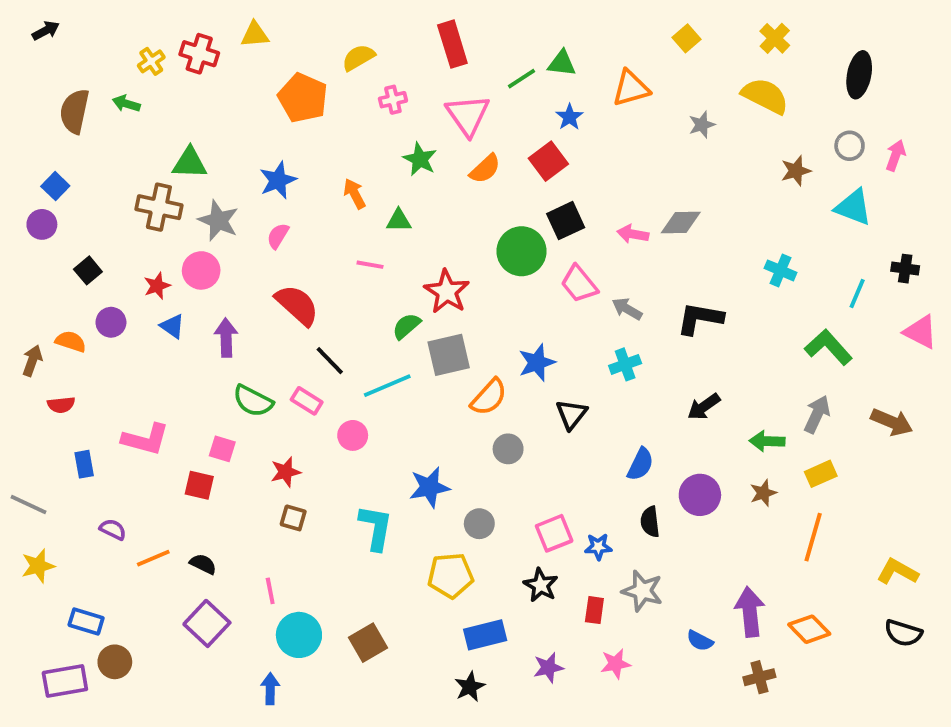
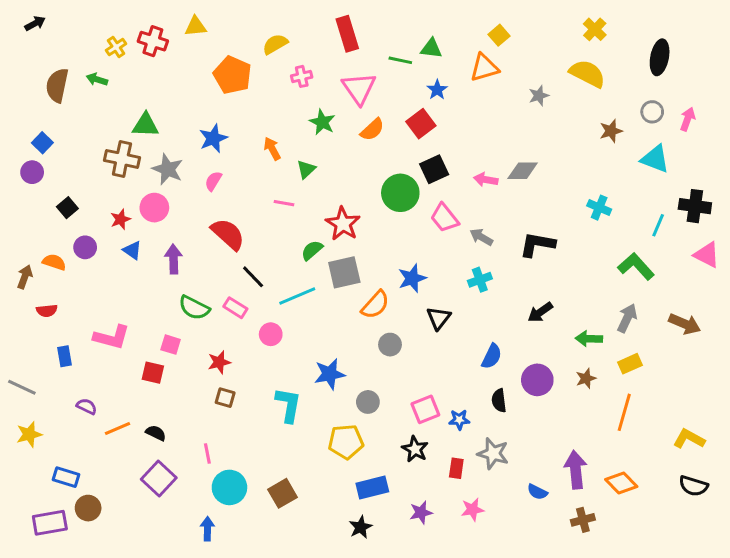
yellow square: (686, 38) -> (499, 35), moved
green line: (522, 79) -> (400, 60), turned 45
green triangle: (399, 221) -> (306, 169), turned -42
black cross: (905, 269) -> (695, 206), size x1.5

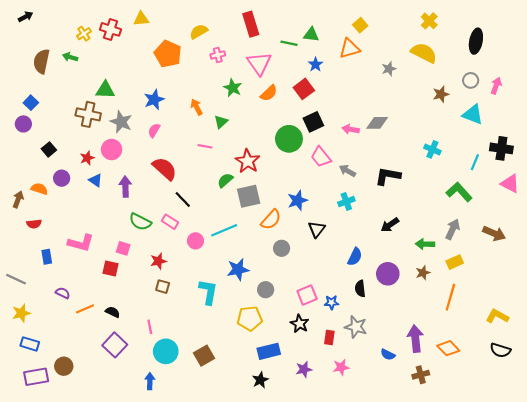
cyan line: (297, 296) -> (224, 230), moved
blue rectangle: (66, 477) -> (30, 344), moved

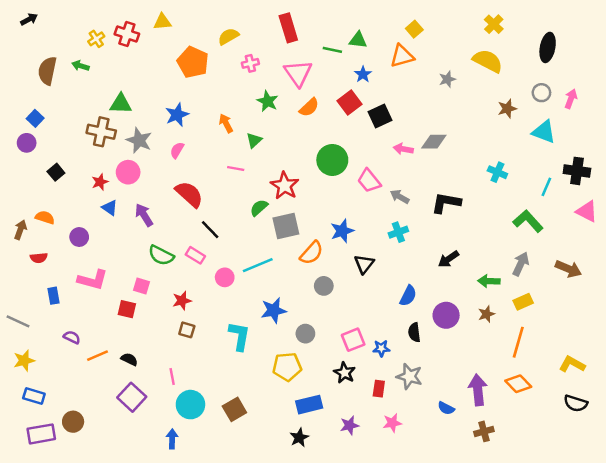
black square: (313, 122) -> (380, 116), moved
purple circle: (62, 178) -> (79, 237), moved
purple arrow: (125, 187) -> (144, 215), turned -30
orange diamond: (448, 348) -> (518, 384), moved

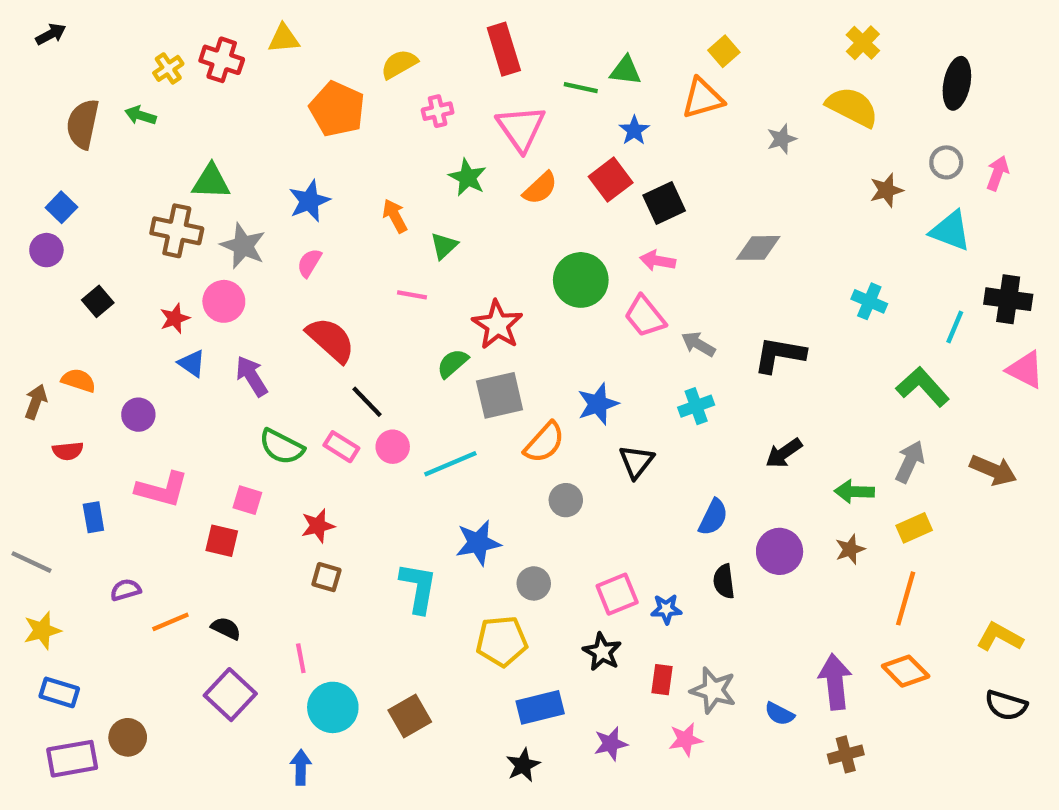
pink arrow: (403, 149) -> (658, 261), moved
pink circle: (225, 277) -> (393, 447), moved
purple semicircle: (72, 337) -> (126, 590), turned -42
gray star: (409, 376) -> (713, 690), moved

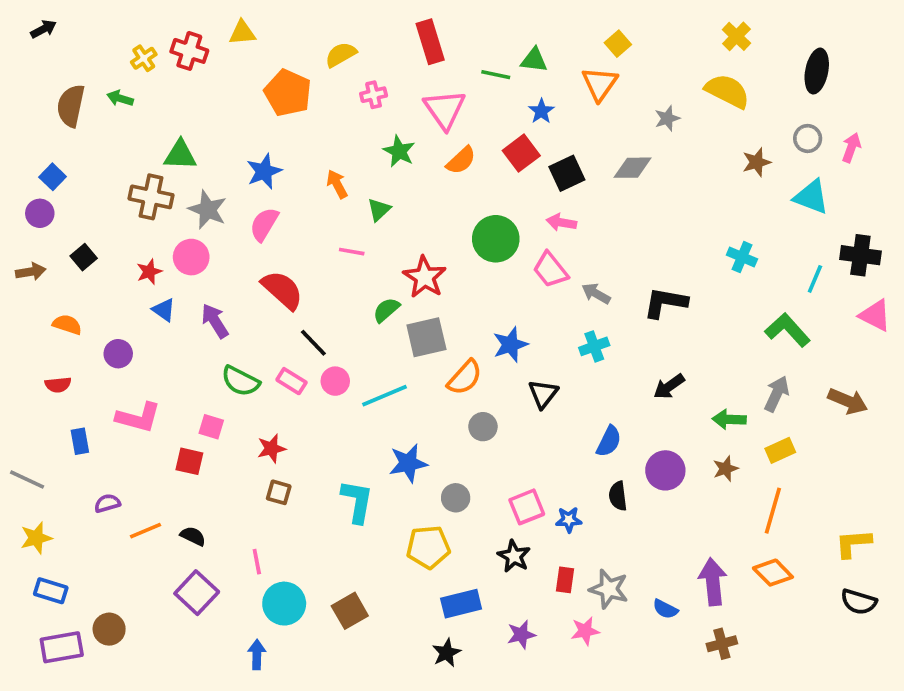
orange triangle: (703, 98) -> (600, 84), turned -39
gray diamond: (758, 248) -> (633, 168), moved
pink semicircle: (309, 263) -> (264, 224), size x1.4
brown arrow: (36, 402) -> (31, 272), moved, turned 60
yellow L-shape: (1000, 637) -> (853, 543), turned -33

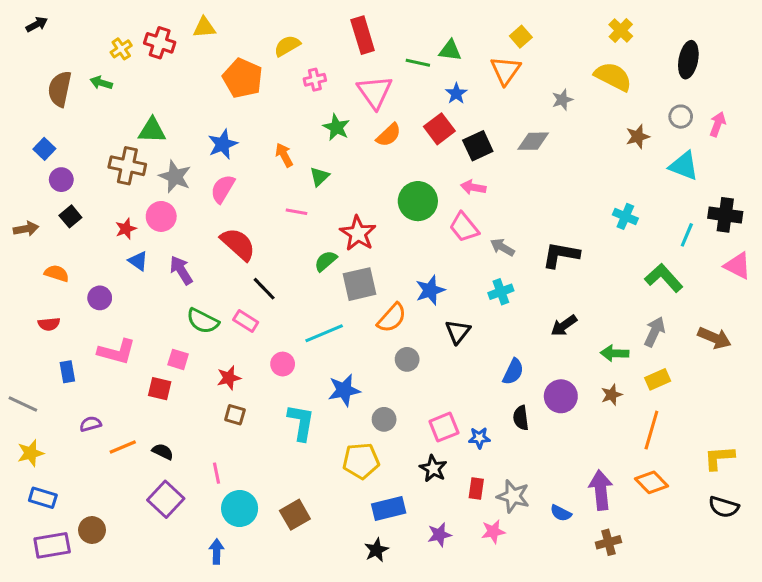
purple circle: (40, 213) -> (61, 180), moved
pink circle: (335, 381) -> (283, 364), moved

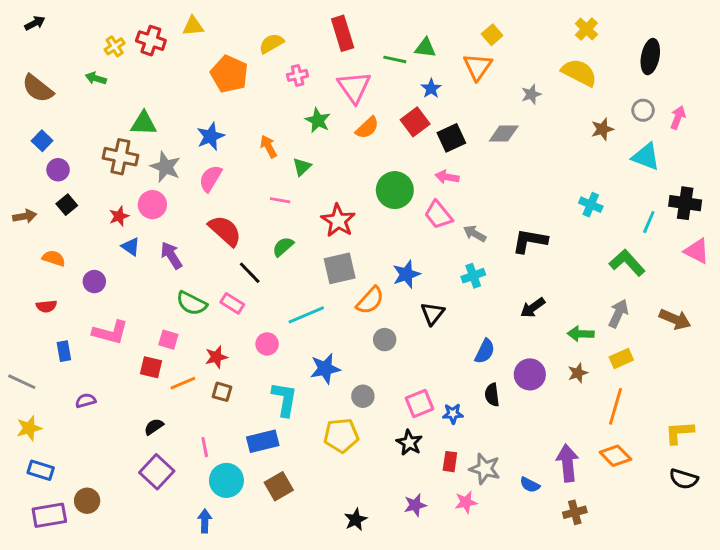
brown semicircle: (60, 89) -> (38, 88), moved, turned -64
green semicircle: (326, 261) -> (283, 247), moved
orange line: (123, 447) -> (183, 383), moved
black semicircle: (163, 452) -> (154, 427), turned -60
blue rectangle: (389, 508) -> (263, 441), moved

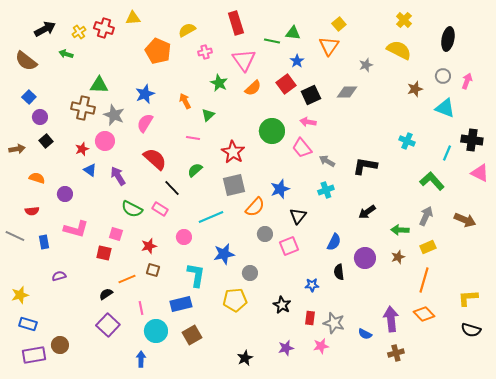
black arrow: (35, 23) -> (45, 29), moved, size x1.5
gray line: (22, 382) -> (15, 236), moved
orange line: (183, 383) -> (127, 279), moved
pink square: (419, 403) -> (289, 246), moved

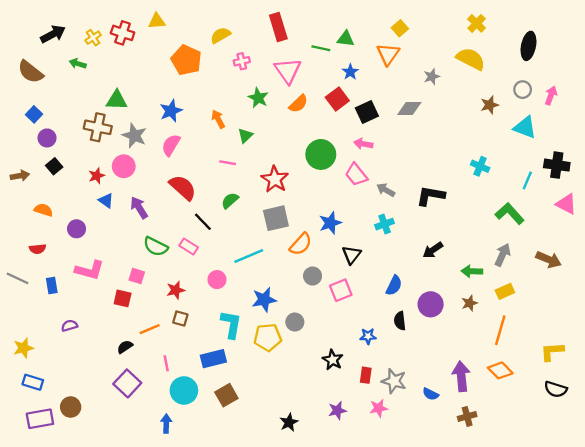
yellow pentagon: (235, 300) -> (268, 337), moved

